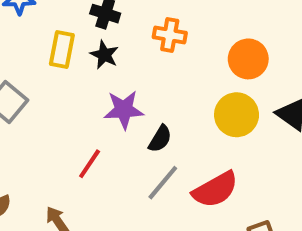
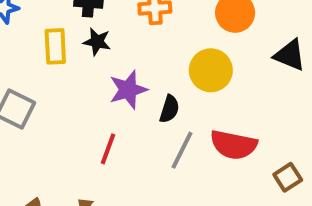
yellow circle: (237, 115) -> (211, 70), moved
red semicircle: (215, 190) -> (234, 145), turned 54

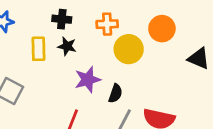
yellow circle: (211, 70) -> (129, 49), moved

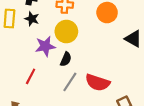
yellow circle: (129, 49) -> (66, 32), moved

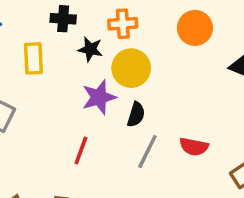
black star: (32, 19) -> (90, 49), moved
red semicircle: (98, 83) -> (194, 147), size x0.7

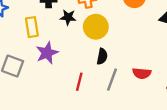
purple star: (99, 97) -> (47, 53), moved
red line: (81, 151) -> (79, 82), moved

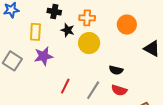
black semicircle: (102, 56) -> (116, 70), moved, turned 80

